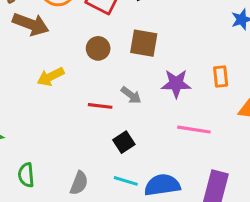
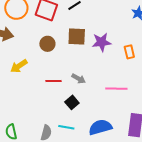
purple star: (176, 84) -> (102, 42), moved
gray arrow: (131, 95) -> (79, 79), moved
cyan line: (126, 181) -> (66, 127), moved

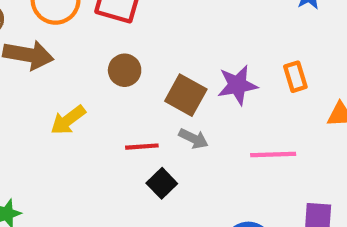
brown square: (77, 37) -> (186, 95), moved, turned 30
purple star: (102, 42) -> (237, 85), moved
black square: (72, 102) -> (162, 183), moved

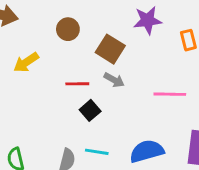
purple star: (237, 85) -> (148, 20), moved

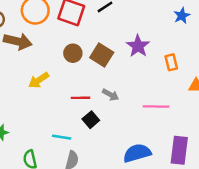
purple star: (148, 20) -> (138, 46), turned -30
brown square: (110, 49) -> (102, 55), moved
cyan line: (97, 152) -> (62, 137), moved

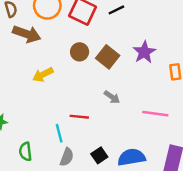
red line: (80, 98) -> (79, 117), moved
black square: (91, 120) -> (99, 155), moved
cyan line: (62, 137) -> (59, 133), turned 60

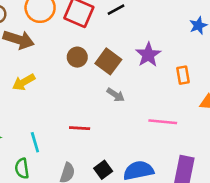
yellow arrow: (43, 75) -> (24, 82), moved
gray arrow: (112, 97) -> (116, 95), moved
cyan line: (59, 133) -> (35, 142), moved

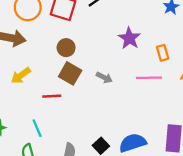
brown square: (108, 61) -> (70, 73), moved
pink line: (163, 122) -> (149, 78), moved
red line: (80, 128) -> (52, 96), moved

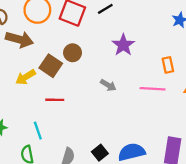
purple star: (129, 38) -> (123, 45), moved
brown square: (70, 73) -> (51, 66), moved

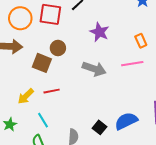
yellow arrow: (26, 77) -> (26, 96), moved
gray arrow: (108, 85) -> (94, 69), size x1.6

